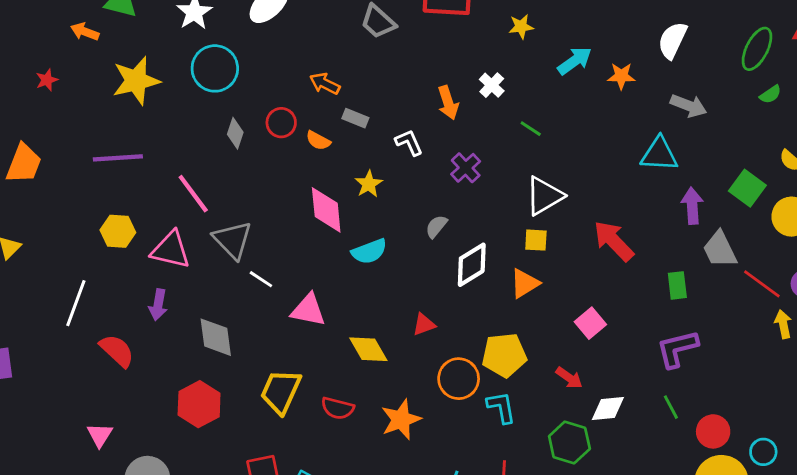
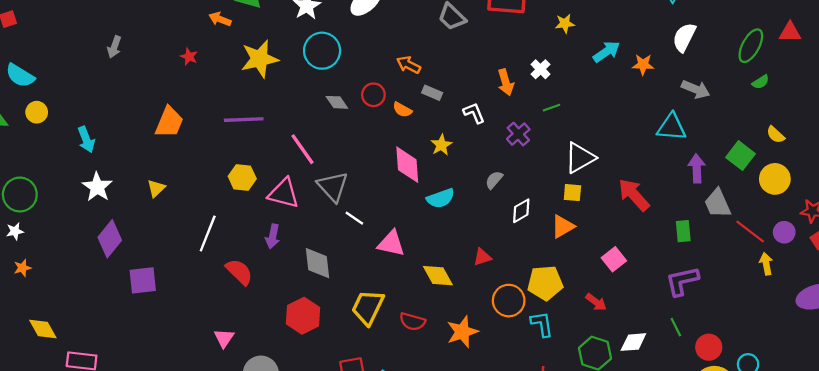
red star: (47, 80) -> (189, 57), turned -30
green line: (531, 129) -> (552, 108), moved, turned -54
gray diamond: (235, 133) -> (337, 102), turned -55
white diamond: (472, 265) -> (521, 211), size x0.7
white diamond: (608, 408) -> (633, 342), moved

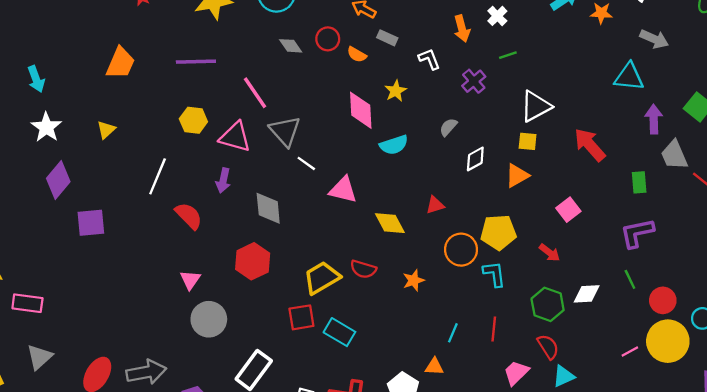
yellow trapezoid: (368, 307) -> (322, 278), moved, turned 33
orange star: (462, 332) -> (414, 280), size x0.7
pink triangle: (224, 338) -> (190, 280), moved

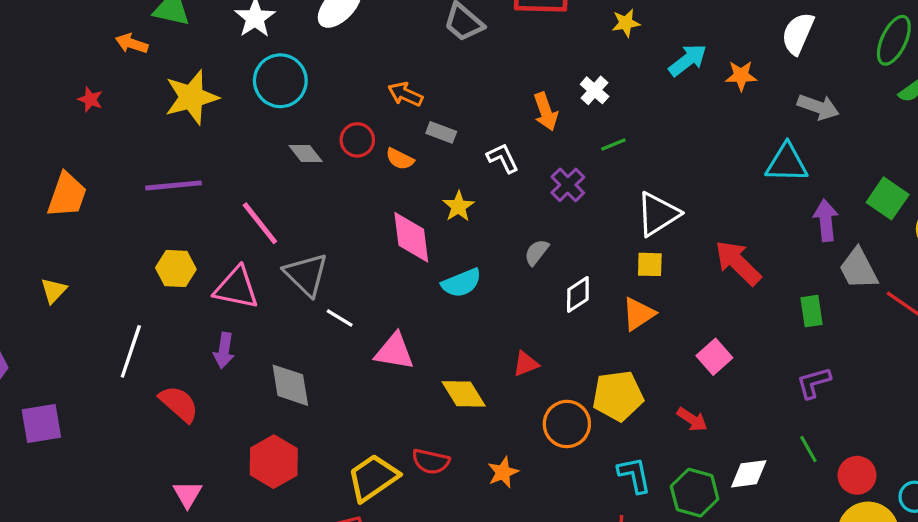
purple L-shape: (637, 233) -> (814, 383), size x0.7
cyan L-shape: (494, 274) -> (634, 475), moved

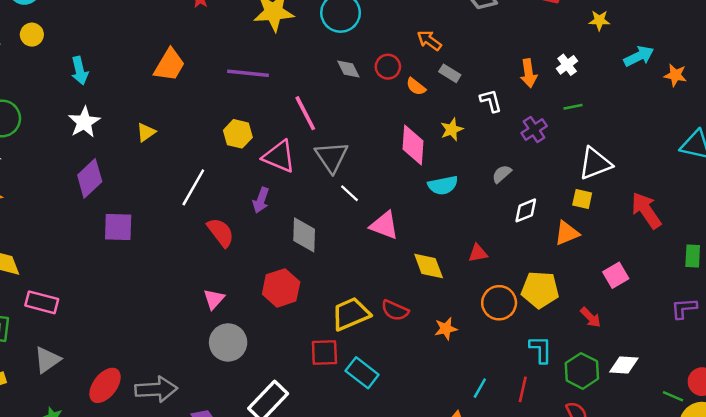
green line: (808, 449) -> (673, 396), moved, turned -48

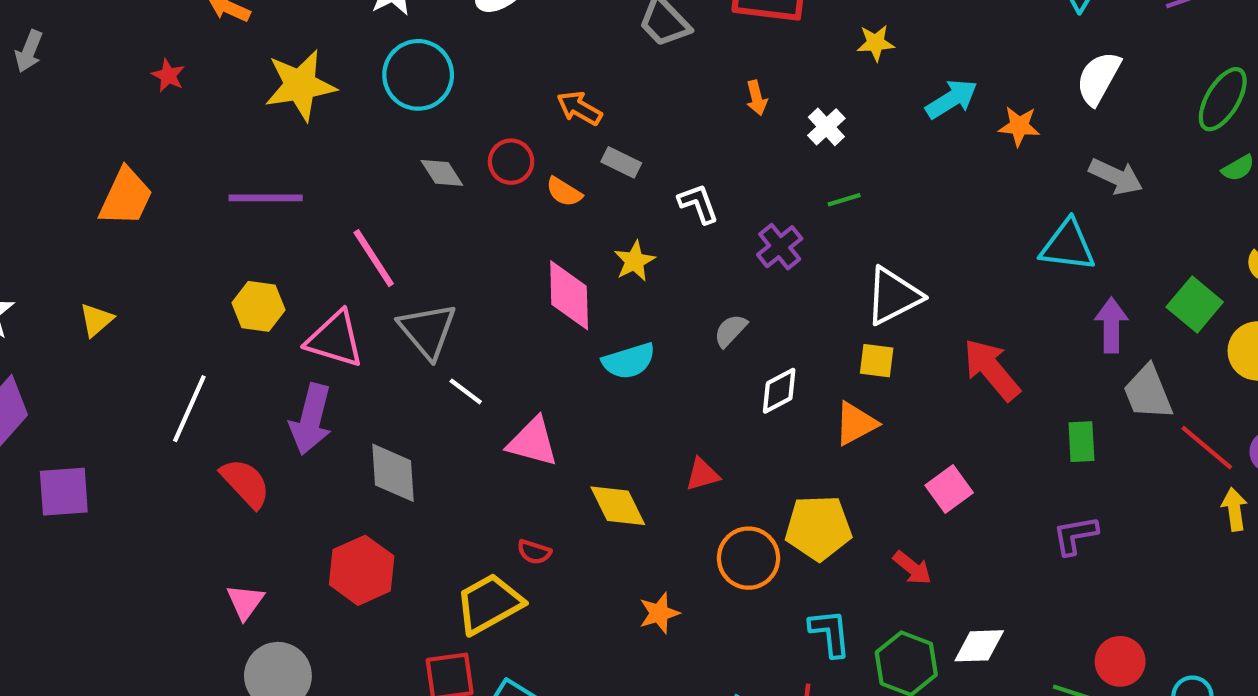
orange arrow: (529, 73) -> (757, 98), moved, size x0.7
purple arrow: (261, 200) -> (311, 419), size x1.5
red semicircle: (395, 310) -> (534, 552), moved, size x0.7

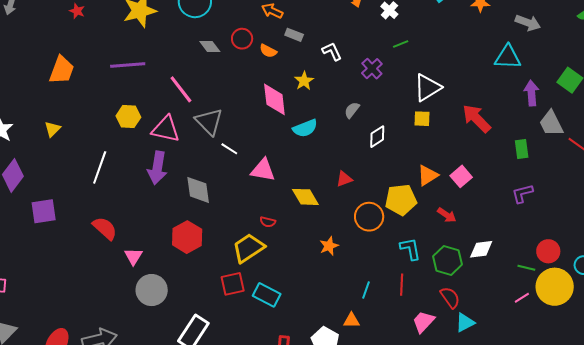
orange triangle: (856, 424) -> (428, 175), moved
red semicircle: (245, 483) -> (105, 228), moved

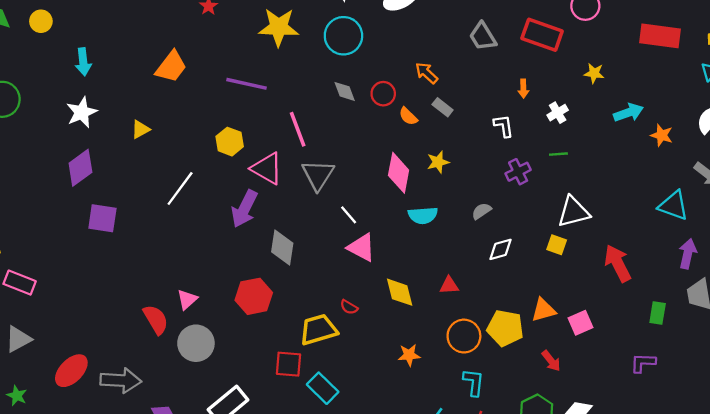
white L-shape: (332, 51) -> (504, 126), moved
white line: (229, 149) -> (349, 215), moved
red semicircle: (105, 228) -> (156, 319), moved
cyan L-shape: (410, 249) -> (474, 382), moved

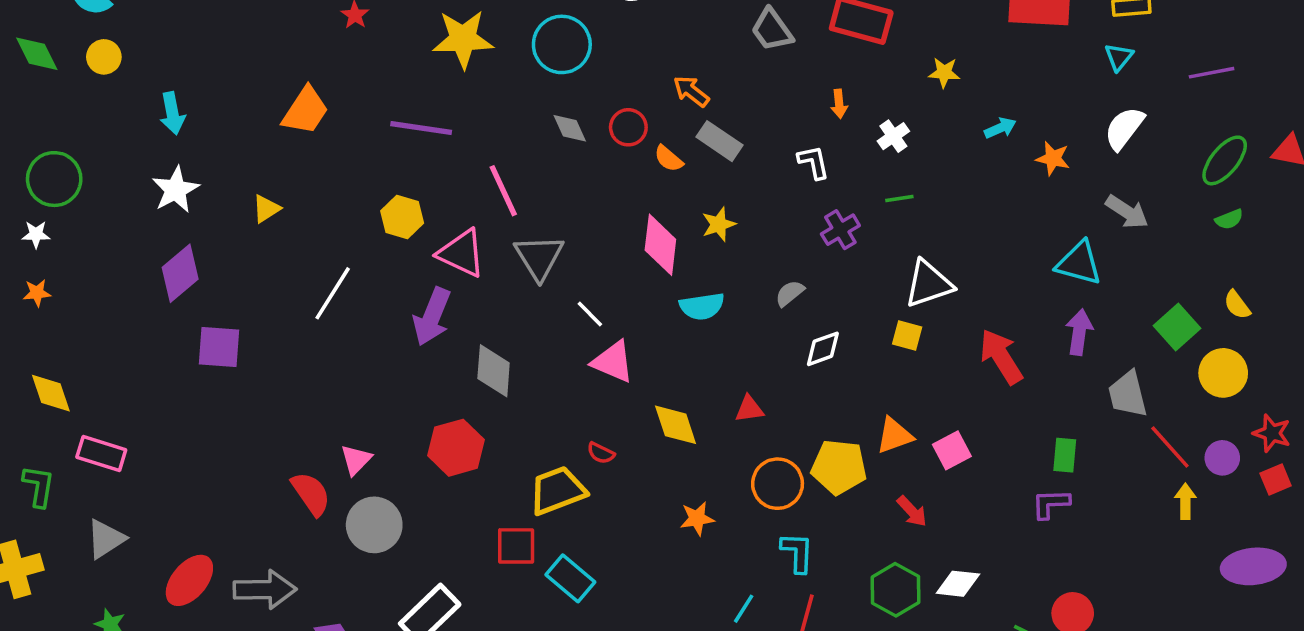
gray rectangle: (443, 107) -> (719, 141), size x1.4
cyan arrow: (628, 113) -> (1000, 128), size x0.7
purple arrow: (688, 254) -> (1079, 332), moved
green rectangle: (658, 313) -> (1065, 455), moved

